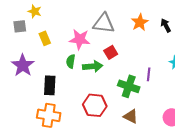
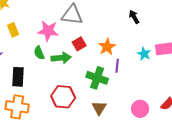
orange star: (140, 22) -> (107, 47), moved
green semicircle: (71, 61) -> (39, 53), turned -32
brown triangle: (131, 116) -> (99, 108), turned 35

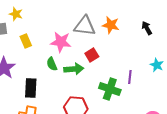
orange star: (107, 47) -> (111, 25), moved, turned -30

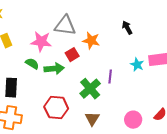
orange star: (111, 25) -> (91, 41), moved
green semicircle: (52, 64) -> (32, 64), turned 144
green cross: (110, 89) -> (90, 89), turned 30

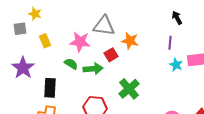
black arrow: (127, 28) -> (177, 18), moved
purple line: (110, 77) -> (170, 43), moved

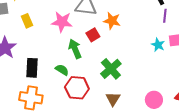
purple line: (170, 43) -> (165, 16), moved
green semicircle: (71, 64) -> (62, 70), moved
green arrow: (93, 69) -> (75, 49), turned -108

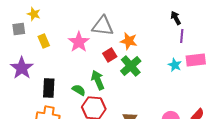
pink star: (62, 22) -> (79, 42), turned 30
green arrow: (75, 49) -> (98, 80), moved
green cross: (111, 69) -> (131, 66), moved

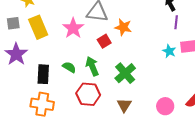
gray square: (19, 29) -> (13, 23), moved
yellow rectangle: (44, 41) -> (38, 27), size x1.6
green cross: (131, 66) -> (125, 73), moved
green semicircle: (79, 90) -> (69, 67), moved

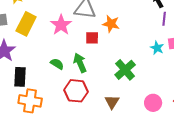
yellow rectangle: (38, 27) -> (26, 24), turned 50
red square: (104, 41) -> (92, 38), turned 32
green cross: (125, 73) -> (125, 70), moved
black rectangle: (43, 74) -> (20, 77), moved

